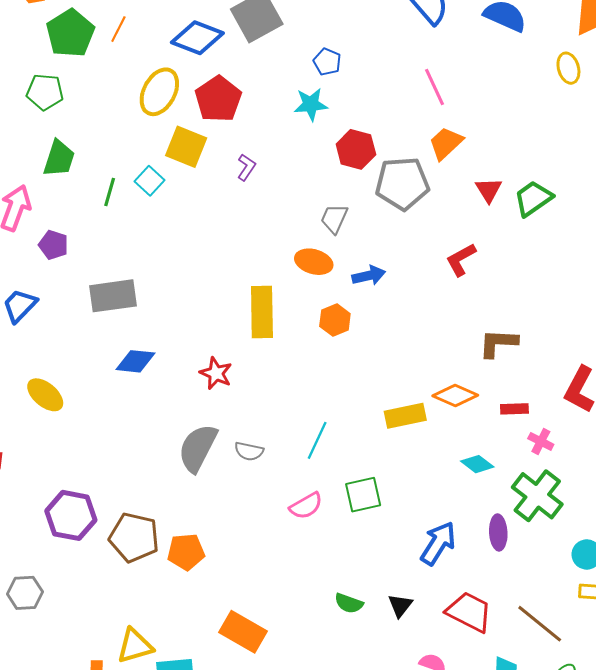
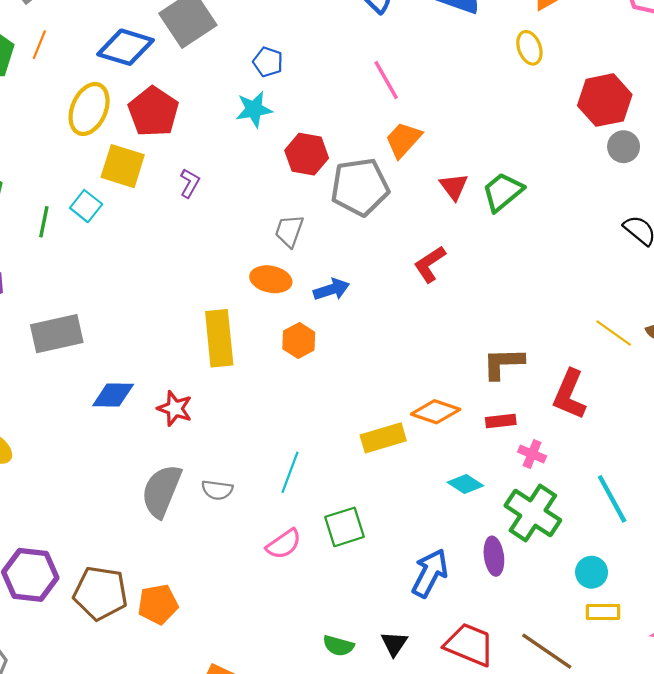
brown L-shape: (498, 343) -> (503, 363), moved
blue diamond: (135, 361) -> (113, 395), moved

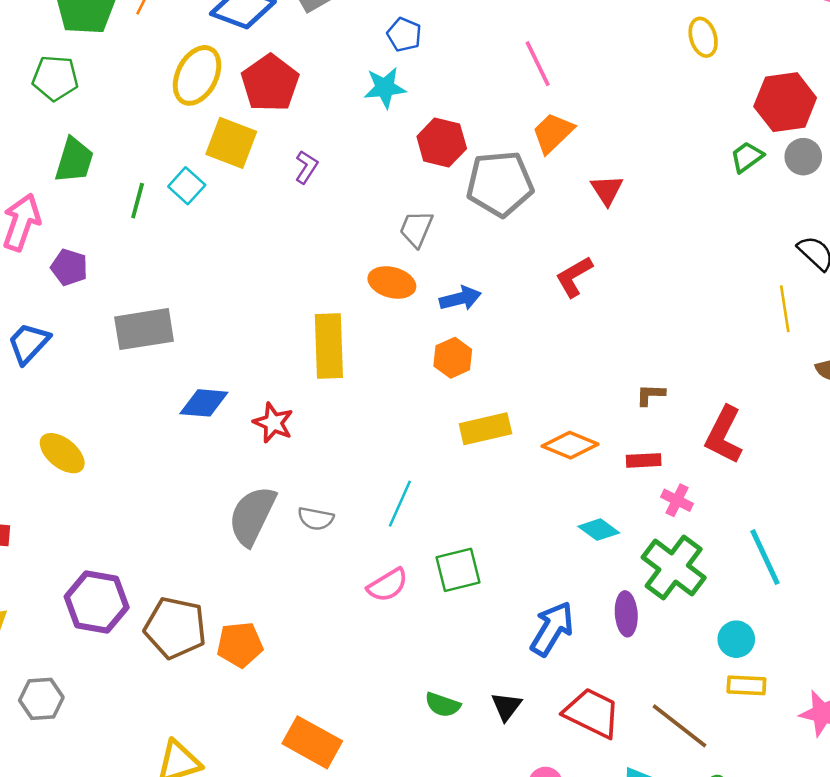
green trapezoid: (503, 192) -> (747, 157), moved, size x0.7
yellow line: (614, 333) -> (785, 309), moved, turned 42
orange hexagon: (299, 341) -> (453, 358), moved
brown L-shape: (503, 363) -> (651, 395), size x0.6
yellow rectangle: (383, 438) -> (485, 429), moved

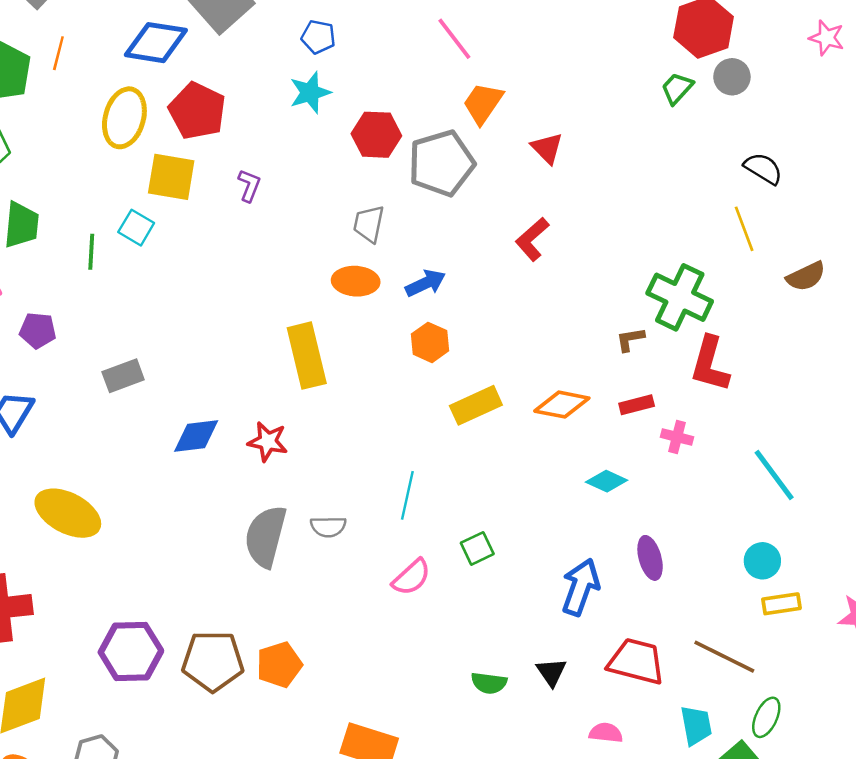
gray rectangle: (144, 329) -> (123, 376), size x0.7
yellow ellipse: (62, 453) -> (68, 513), size x1.4
green cross: (674, 568) -> (680, 297), moved
green square: (458, 570) -> (477, 548), size x0.7

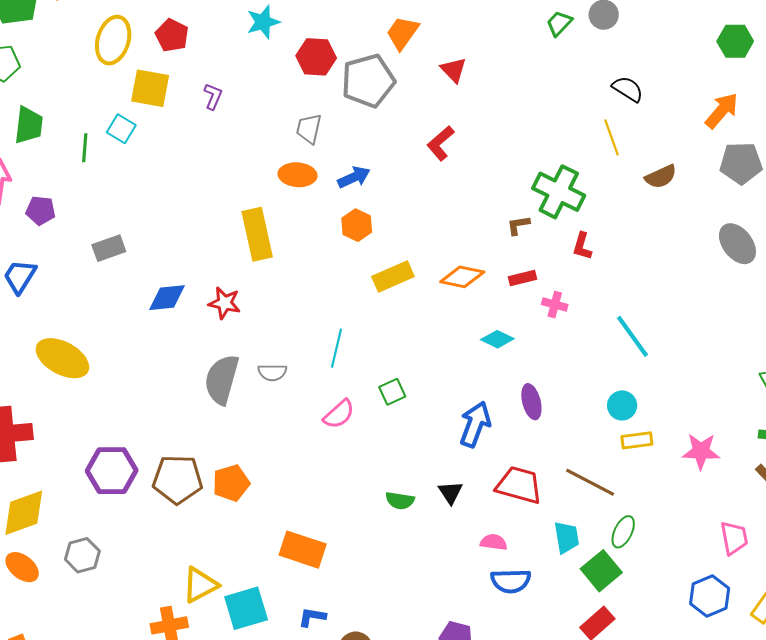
red pentagon: (197, 111) -> (172, 35), size x0.7
red L-shape: (710, 364) -> (582, 246), size x0.6

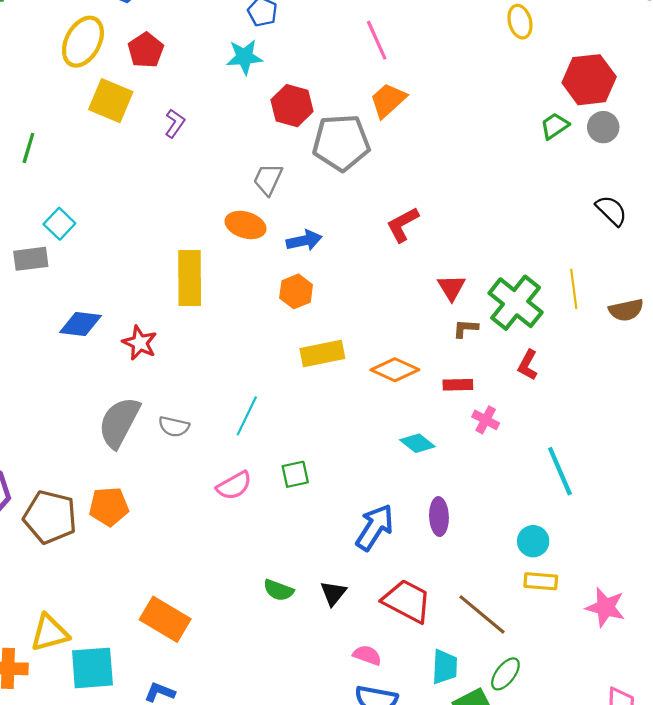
red triangle: (454, 70) -> (452, 288), moved
cyan square: (121, 129) -> (59, 224), moved
yellow line: (612, 137) -> (574, 289), moved
orange pentagon: (231, 483) -> (109, 507), moved

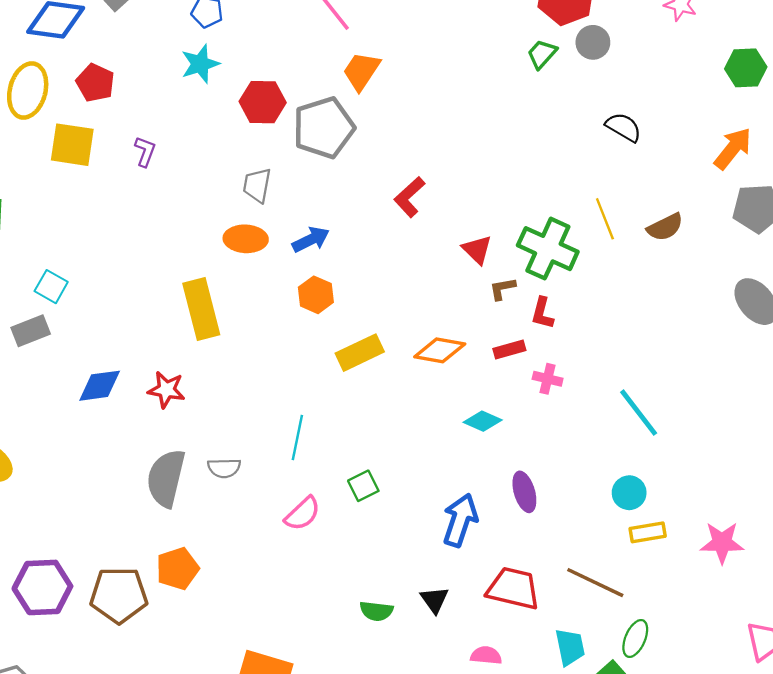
red L-shape: (528, 365) -> (542, 313), moved

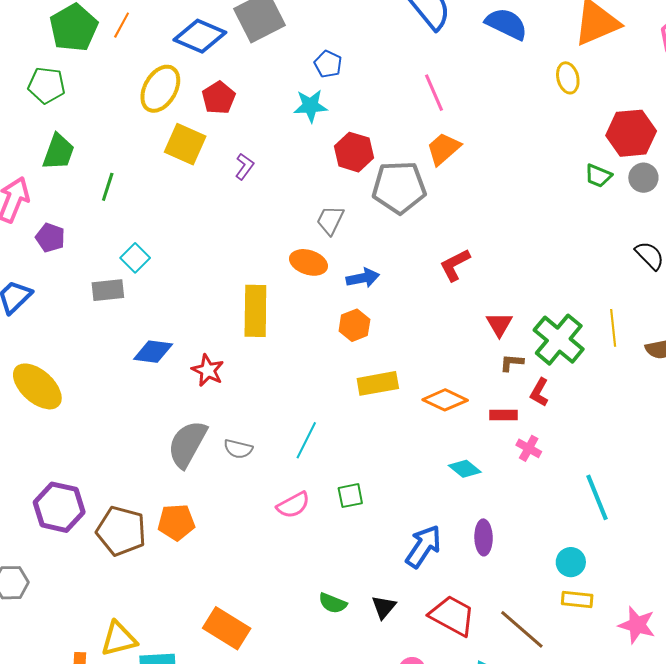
green trapezoid: (542, 54) -> (598, 176), turned -124

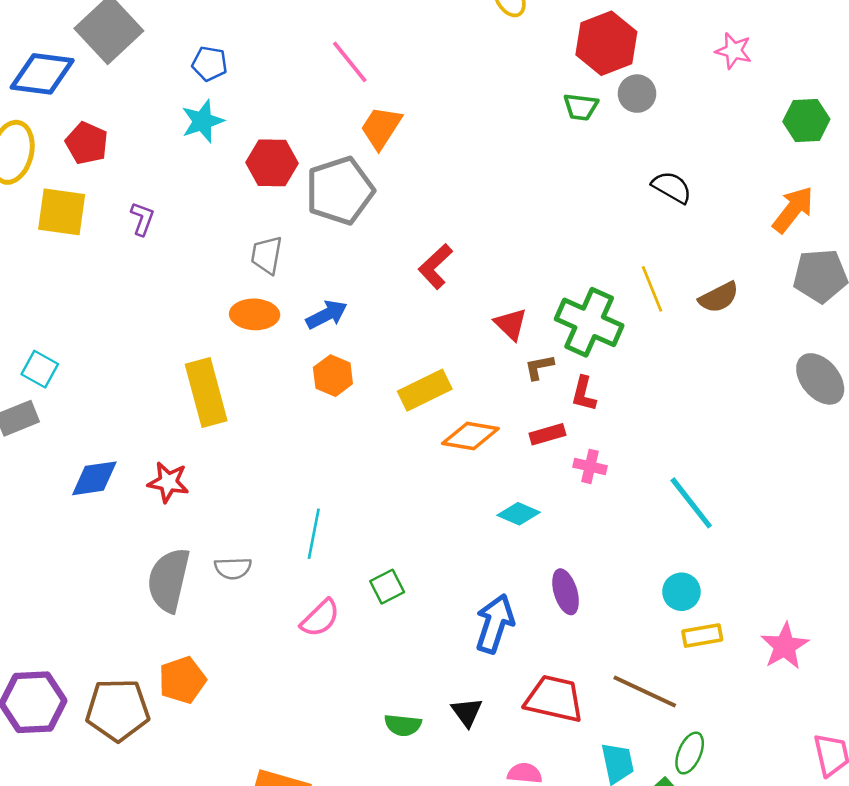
yellow rectangle: (378, 383) -> (425, 390), moved
pink star: (637, 625) -> (785, 646), turned -30

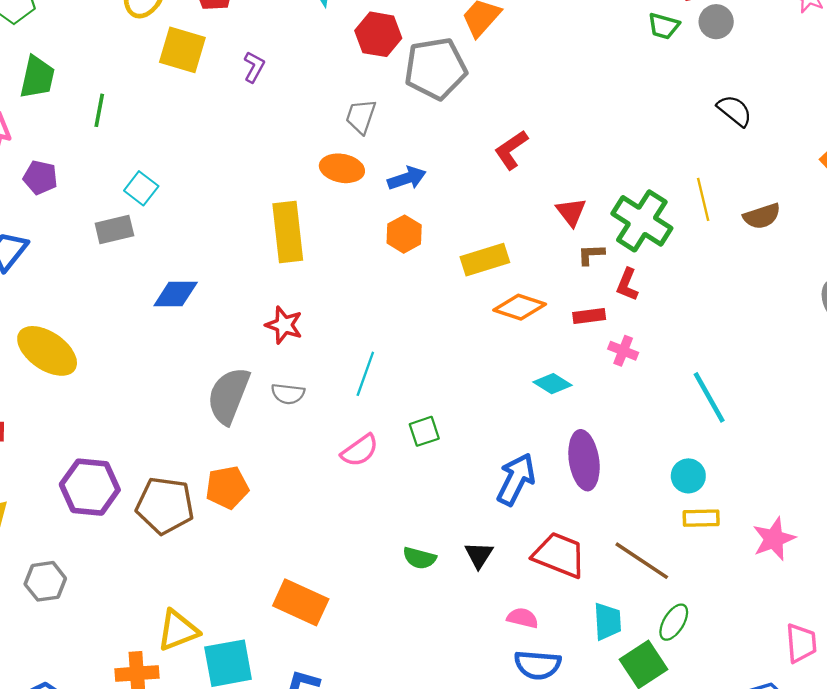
red star: (168, 482) -> (284, 325), moved
purple ellipse: (566, 592) -> (584, 460), size x1.4

